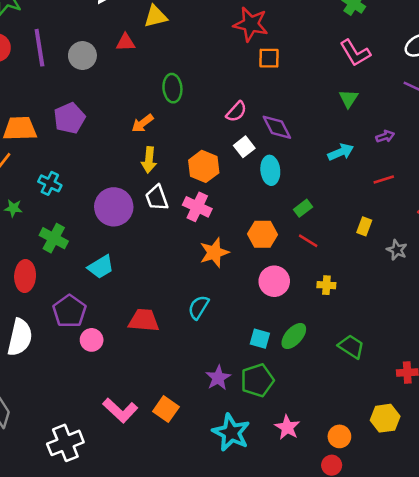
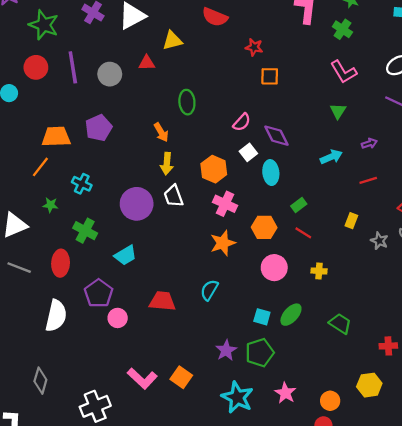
red star: (251, 24) -> (254, 47), size x0.6
orange arrow: (142, 123) -> (161, 132), turned -84
pink cross: (197, 207) -> (225, 204), moved

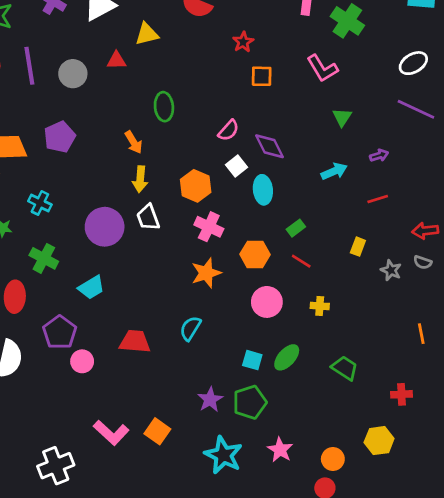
green cross: (342, 29) -> (347, 21), size x1.4
red star: (254, 47) -> (243, 42), turned 30
pink L-shape: (344, 72) -> (322, 68), moved

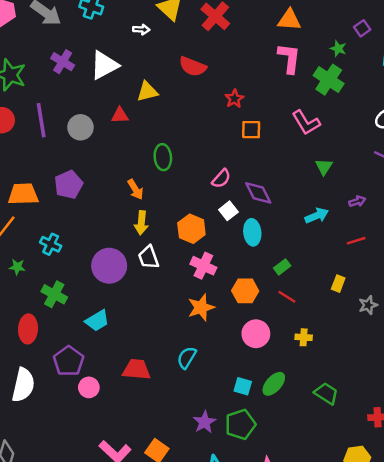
gray star: (391, 270) -> (368, 305), turned 30

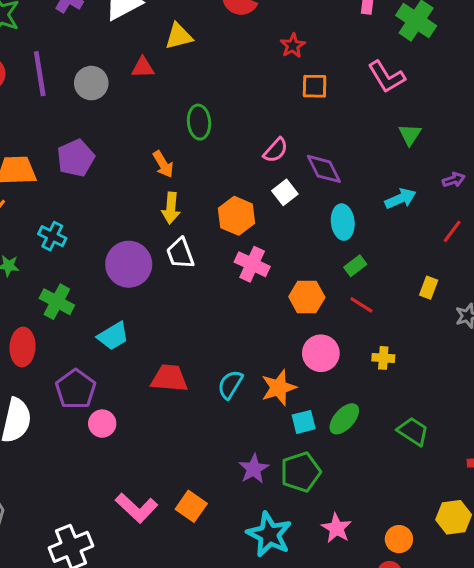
cyan ellipse: (252, 232) -> (343, 222), moved
red line: (356, 241) -> (452, 231), turned -36
orange star: (201, 307) -> (279, 388), moved
red trapezoid: (137, 370) -> (169, 378), moved
cyan square: (243, 386) -> (304, 422), turned -30

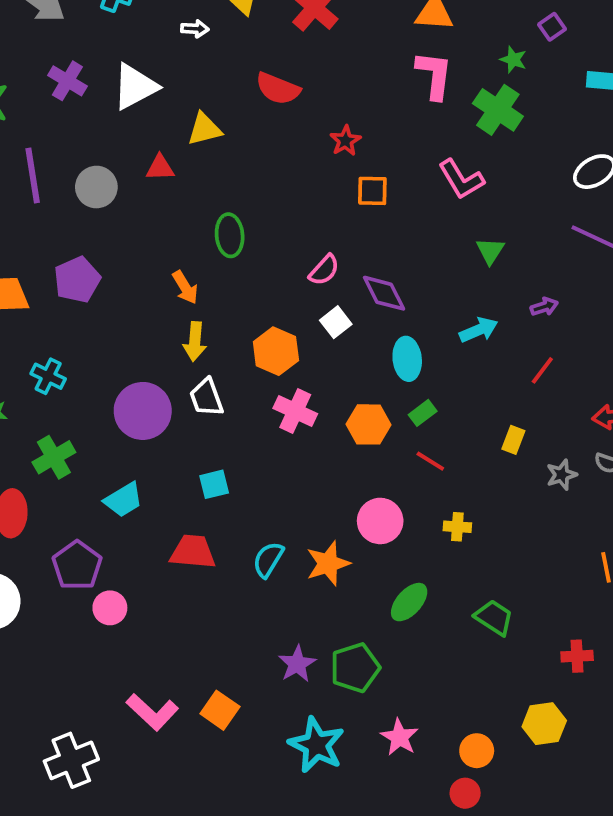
orange hexagon: (307, 297) -> (369, 424), moved
green cross: (57, 302) -> (54, 457), turned 32
cyan square: (304, 422) -> (214, 484), moved

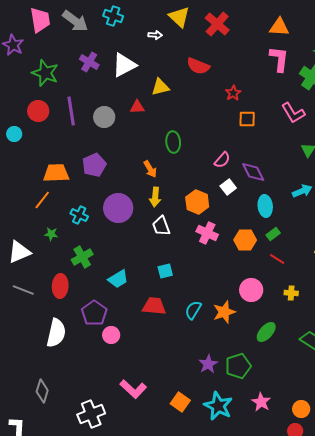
purple circle: (143, 411) -> (118, 208), moved
orange square: (220, 710) -> (180, 402), moved

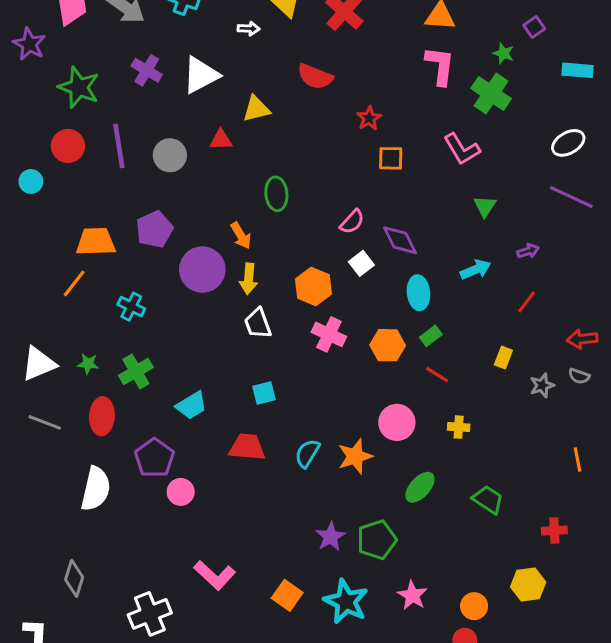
purple circle: (118, 208) -> (202, 270), moved
green star: (51, 234) -> (88, 364), moved

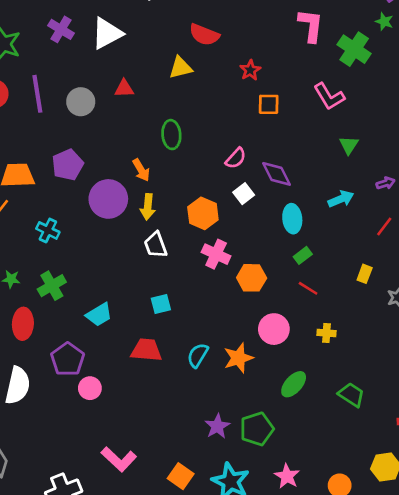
green star: (503, 53) -> (384, 22), moved
yellow triangle: (256, 109) -> (181, 68), moved
orange hexagon: (388, 345) -> (252, 278), moved

